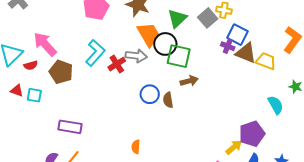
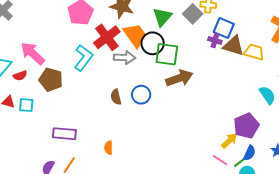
red cross: (117, 64) -> (107, 37), moved, size x1.5
brown arrow: (189, 81) -> (179, 78), size x1.5
brown semicircle: (168, 100) -> (116, 97), moved
orange semicircle: (136, 147) -> (109, 148), moved

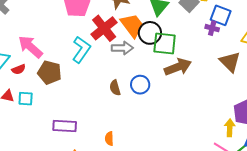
brown triangle: (234, 46) -> (230, 62), moved, turned 30
yellow arrow: (229, 141) -> (230, 128), turned -42

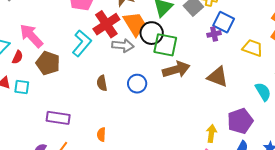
purple cross: (212, 28) -> (214, 34), turned -32
brown triangle: (230, 62) -> (218, 77), moved, turned -30
red semicircle: (19, 69) -> (17, 57), turned -48
brown semicircle: (115, 88) -> (102, 83), moved
yellow arrow: (230, 128) -> (211, 133), moved

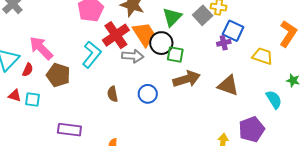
green square: (165, 45) -> (175, 55), size x0.7

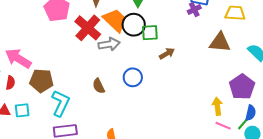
cyan L-shape: (92, 55) -> (61, 103), moved
brown arrow: (187, 79) -> (167, 54), size x0.6
brown triangle: (228, 85) -> (220, 42), moved

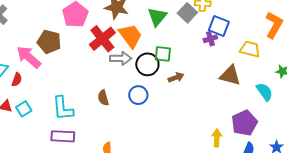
black circle: (134, 25) -> (147, 64), moved
brown pentagon: (41, 81) -> (49, 42), moved
cyan L-shape: (61, 103) -> (63, 108), turned 140
cyan square: (22, 110) -> (24, 109), turned -35

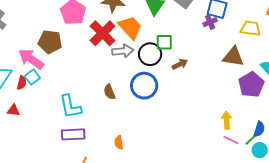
blue circle: (138, 95) -> (144, 86), size x1.4
cyan square: (24, 109) -> (32, 77), moved
purple pentagon: (244, 123) -> (251, 85), moved

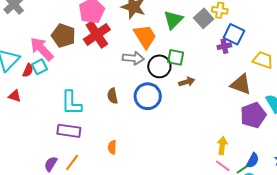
red cross: (103, 33) -> (97, 35), moved

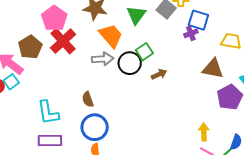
brown pentagon: (63, 35) -> (30, 47), turned 30
green square: (176, 57) -> (144, 52), turned -36
blue circle: (148, 96) -> (95, 127), moved

